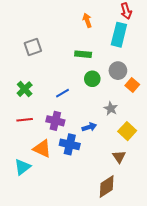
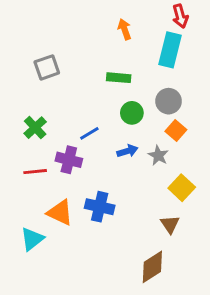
orange square: (132, 85) -> (176, 130), moved
purple cross: (55, 121) -> (69, 160), moved
blue arrow: (89, 127) -> (127, 151), moved

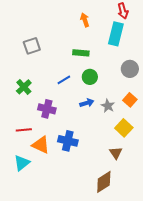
gray circle: (169, 101) -> (130, 69), moved
orange square: (176, 130) -> (130, 100), moved
blue line: (89, 133) -> (64, 80), moved
red line: (35, 172) -> (24, 130), moved

